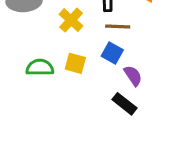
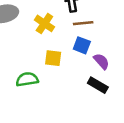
green semicircle: (40, 67) -> (27, 79), moved

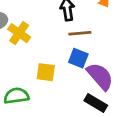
yellow cross: (44, 23) -> (19, 33), moved
purple semicircle: (101, 61) -> (100, 76), size x1.5

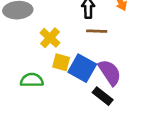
yellow cross: (19, 33) -> (50, 38), moved
blue square: (78, 58) -> (82, 68), moved, size x1.5

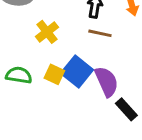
yellow square: (61, 62) -> (54, 74), moved
black rectangle: (103, 96) -> (126, 109), moved

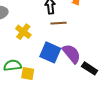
yellow square: (54, 74) -> (28, 73), moved

